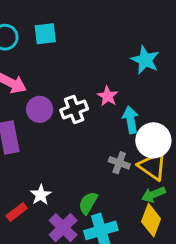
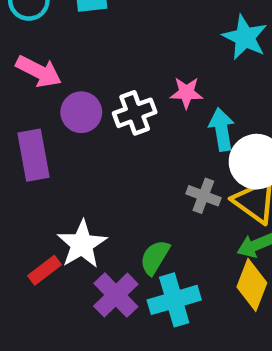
pink star: (108, 96) -> (186, 93), turned -30
white star: (41, 195) -> (82, 244), size x1.5

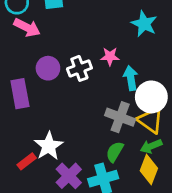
pink arrow: (39, 71) -> (27, 28), moved
gray cross: (203, 196) -> (120, 117), size x1.5
green semicircle: (155, 257) -> (115, 152), moved

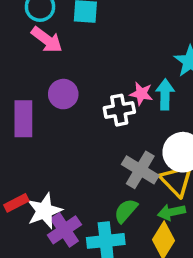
white cross: (79, 68) -> (119, 110), moved
cyan arrow: (131, 78) -> (165, 94), moved
white star: (49, 146) -> (44, 211), moved

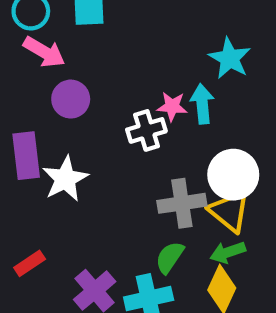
purple circle: (63, 94) -> (71, 99), moved
gray cross: (140, 170) -> (182, 203), turned -33
white star: (44, 211) -> (65, 179), moved

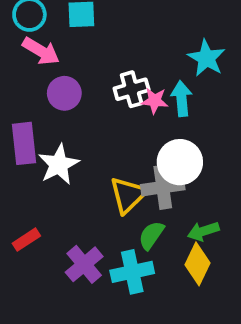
white cross: (146, 130) -> (132, 89), moved
white circle: (233, 175) -> (180, 162), moved
yellow triangle: (229, 211) -> (128, 195), moved, turned 36

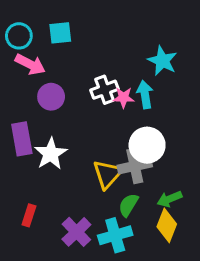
red rectangle: (26, 240) -> (29, 215), turned -35

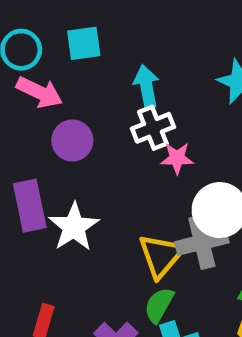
cyan arrow: (145, 94) -> (146, 86), moved
pink star: (124, 98) -> (177, 158), moved
green semicircle: (128, 205) -> (159, 305), moved

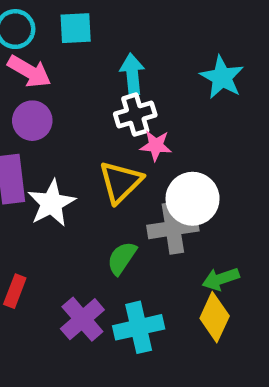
purple circle: (72, 141) -> (32, 121), moved
yellow triangle: (161, 256) -> (121, 182), moved
green semicircle: (159, 305) -> (122, 258), moved

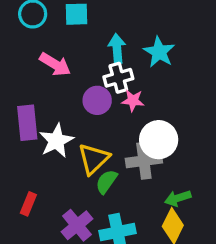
pink arrow: (29, 71) -> (55, 64), moved
cyan star: (222, 77) -> (159, 52), moved
purple circle: (32, 121) -> (97, 100), moved
yellow triangle: (121, 182) -> (94, 159), moved

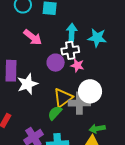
cyan star: (159, 52) -> (97, 38), turned -30
yellow triangle: (94, 159) -> (63, 98), moved

